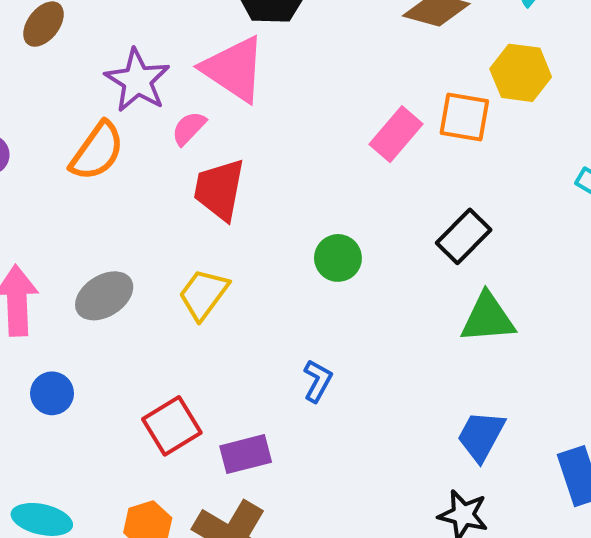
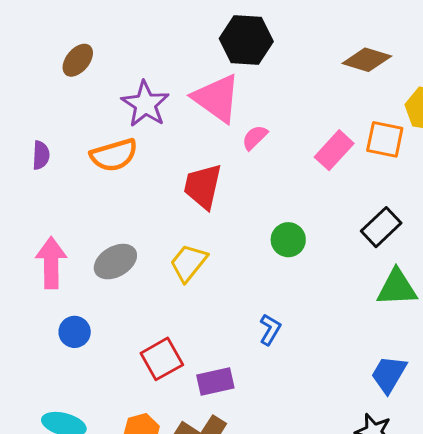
pink semicircle: (189, 128) -> (255, 137), moved
orange semicircle: (97, 151) -> (114, 155), turned 36

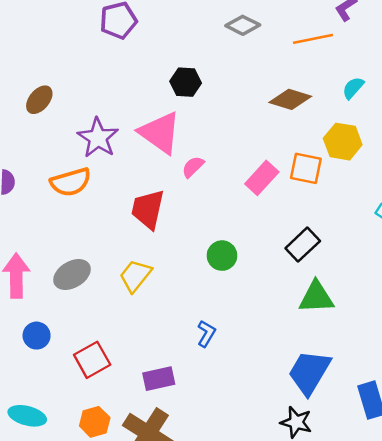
black hexagon: (246, 40) -> (186, 82), size x0.7
red square: (162, 359) -> (92, 360), moved
blue trapezoid: (389, 374) -> (309, 372), size x1.4

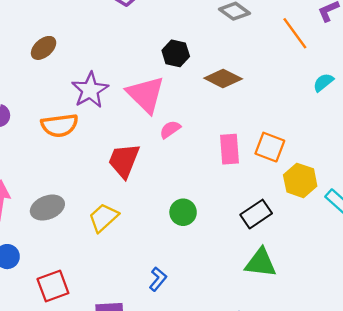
orange line: (313, 39) -> (295, 33), turned 56
brown diamond: (290, 99) -> (223, 78), moved
yellow hexagon: (343, 142) -> (300, 180), moved
pink rectangle: (262, 178) -> (230, 149), turned -56

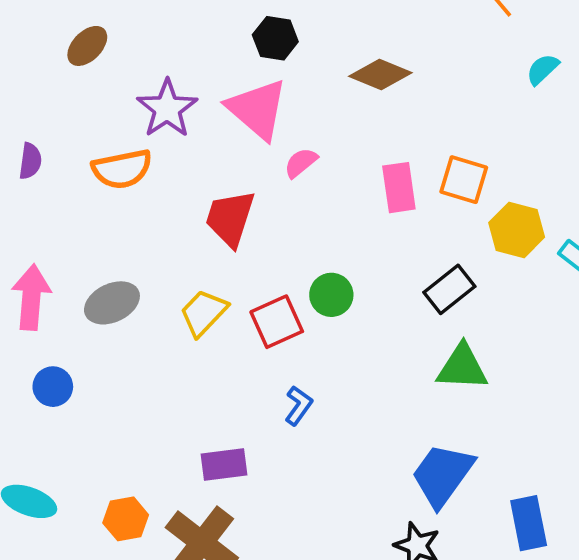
black hexagon: (176, 53) -> (275, 38), moved
red square: (53, 286) -> (277, 322), moved

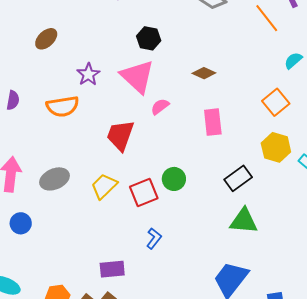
brown diamond: (380, 74) -> (204, 73), moved, size x0.7
purple star: (167, 109) -> (88, 74), size x0.7
orange square: (464, 180) -> (276, 102), moved, turned 32

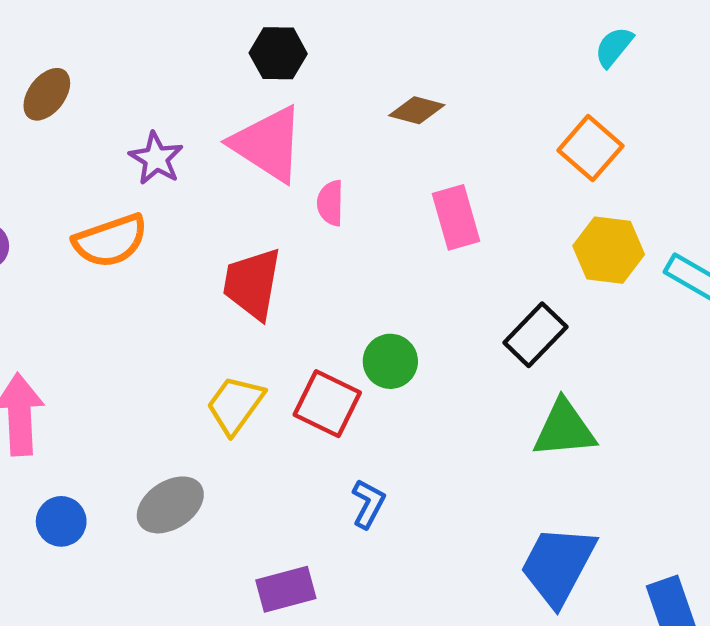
pink semicircle: (160, 107) -> (330, 203), turned -42
gray ellipse: (55, 179) -> (170, 505), moved
red square: (144, 192) -> (327, 404), turned -32

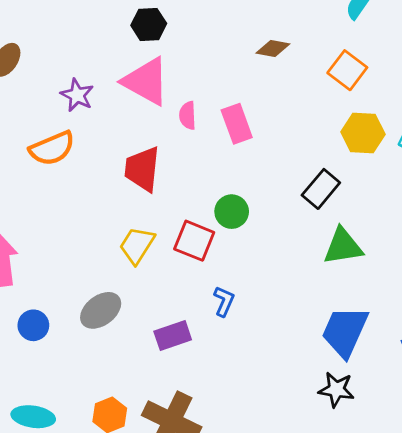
brown diamond: (417, 110) -> (273, 49), moved
pink rectangle: (456, 217) -> (237, 124), moved
purple rectangle: (286, 589) -> (173, 335), moved

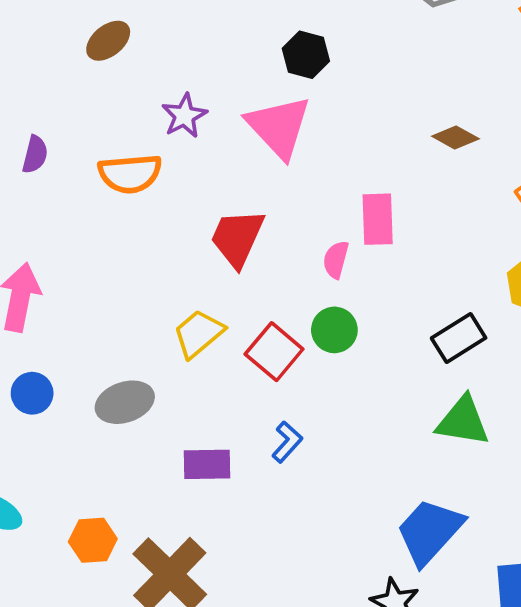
pink semicircle: (188, 116) -> (336, 260), moved

